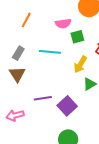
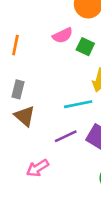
green square: (77, 37) -> (85, 47), turned -32
cyan line: (50, 52) -> (78, 104), moved

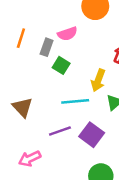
green square: (85, 47) -> (61, 65), moved
gray rectangle: (18, 89) -> (47, 47), moved

